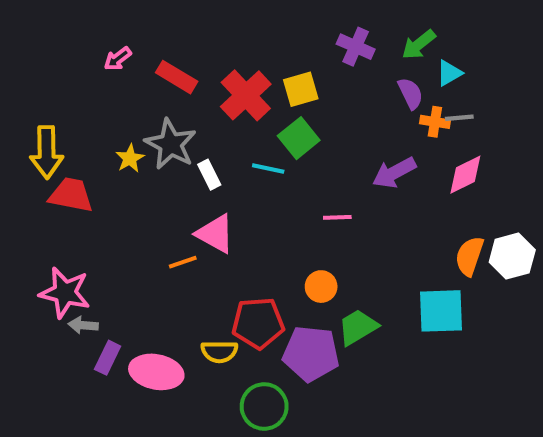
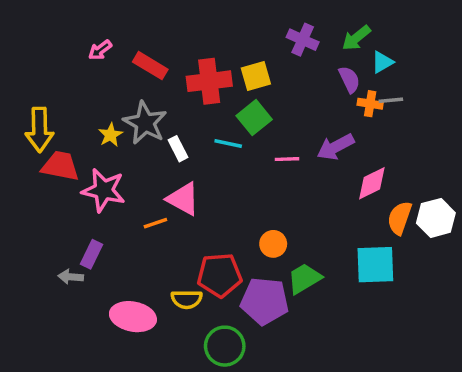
red cross: (246, 95) -> (209, 81), turned 36
pink diamond: (465, 175) -> (372, 183), moved
pink line: (337, 217) -> (287, 159), moved
pink star: (65, 293) -> (104, 190), moved
purple rectangle: (108, 358) -> (91, 254), moved

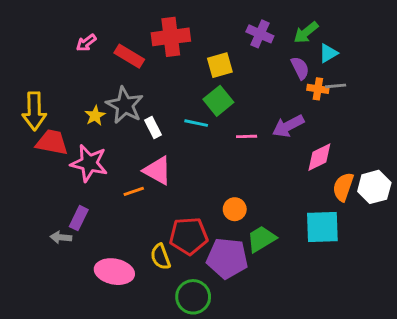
red cross: (209, 81) -> (171, 37), moved
yellow semicircle: (187, 299) -> (160, 257), turned 70

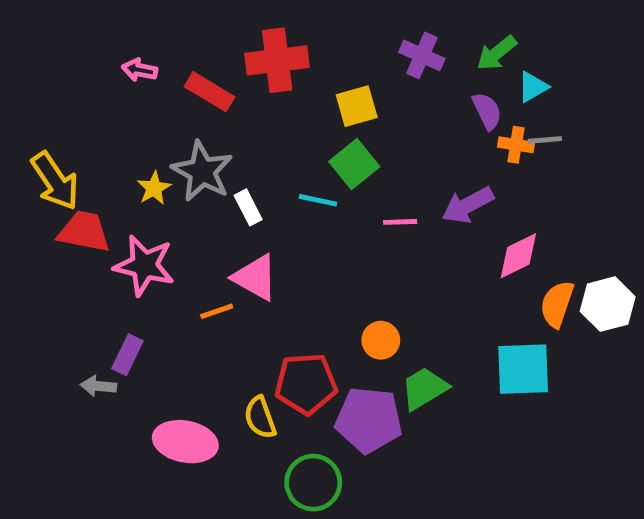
pink arrow: (86, 43) -> (139, 70), turned 48
yellow arrow: (34, 111) -> (55, 181), turned -33

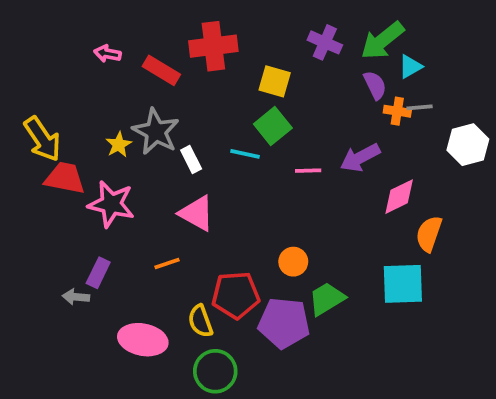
green arrow: (497, 53) -> (382, 41), size x1.4
yellow square: (357, 106) -> (275, 81), turned 32
white hexagon: (608, 304) -> (468, 145), moved
orange line: (217, 311) -> (167, 263), moved
green circle: (313, 483) -> (215, 371), moved

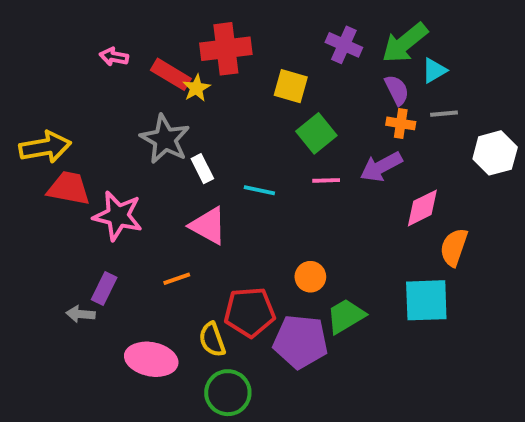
orange cross: (397, 111) -> (401, 123), moved
green square: (273, 126) -> (316, 133), moved
yellow arrow: (42, 139) -> (45, 147), turned -66
yellow star: (119, 145) -> (196, 88), moved
cyan line: (245, 154) -> (259, 190), moved

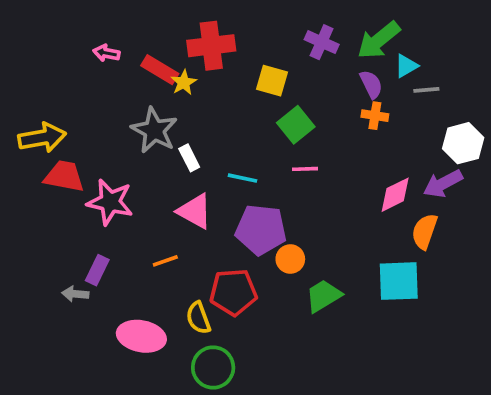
gray line: (444, 114) -> (426, 90), moved
purple arrow: (381, 167) -> (443, 184), moved
purple pentagon: (301, 342) -> (261, 230), moved

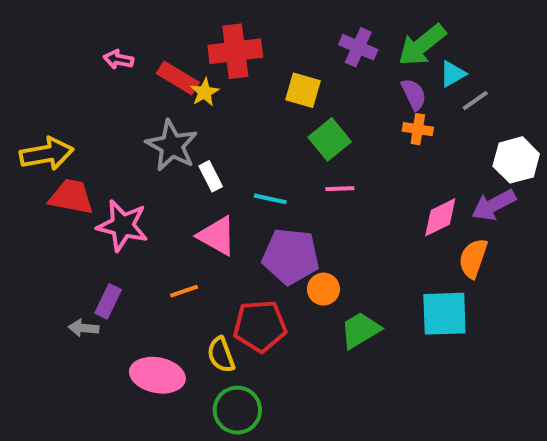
gray line: (426, 90) -> (475, 100), turned -30

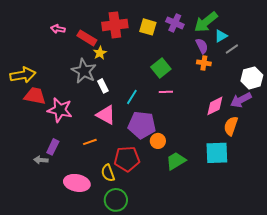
yellow square: (303, 90) -> (148, 27), moved
yellow star: (205, 92) -> (100, 53), moved
cyan line: (270, 199) -> (132, 97), turned -70

